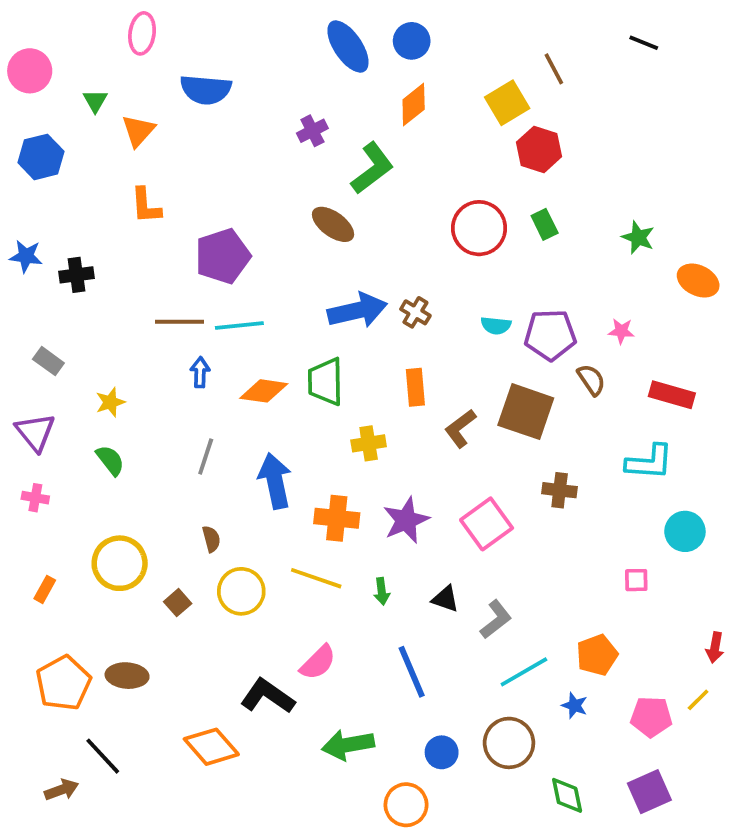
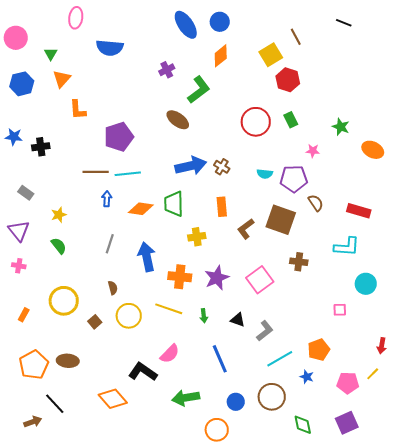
orange triangle: (138, 131) -> (62, 79), moved
pink star: (621, 331) -> (313, 151), moved

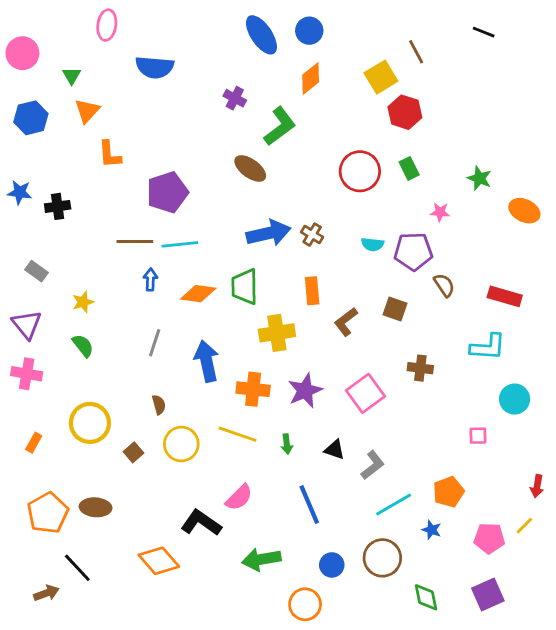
purple cross: (167, 70) -> (235, 98), turned -35
brown square: (281, 220) -> (395, 309), size x0.6
yellow cross: (197, 237) -> (277, 333), size x1.4
pink cross: (19, 266) -> (27, 374), size x1.5

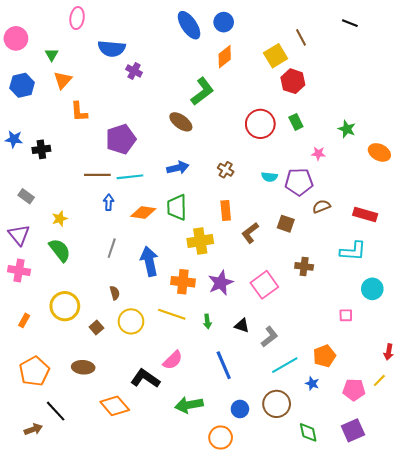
purple cross: (235, 98) -> (134, 71), moved
blue arrow: (268, 233) -> (178, 168), moved, size x0.7
brown semicircle: (444, 285) -> (321, 206), turned -78
green semicircle: (83, 346) -> (60, 250), size x1.4
brown ellipse: (96, 507) -> (83, 367), moved

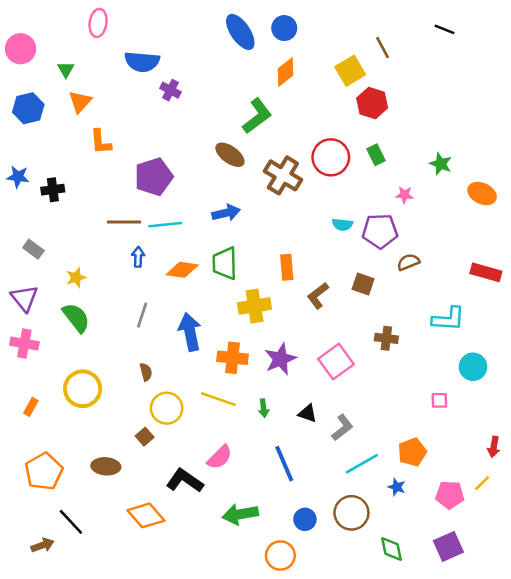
brown cross: (226, 170) -> (283, 175), moved, size x1.8
red rectangle: (365, 215) -> (486, 272), moved
brown square: (96, 328) -> (145, 437), moved

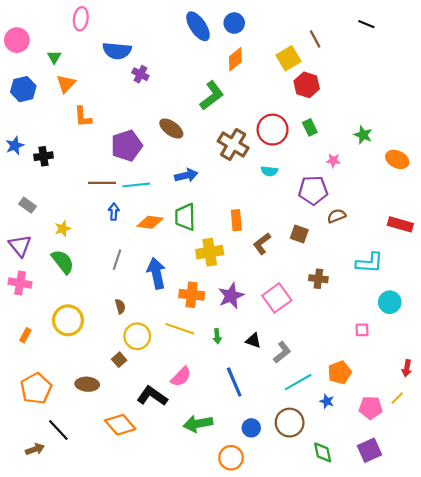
brown ellipse: (230, 155) -> (171, 129), moved
blue star: (18, 177) -> (15, 146), turned -30
cyan semicircle: (342, 225) -> (269, 171), moved

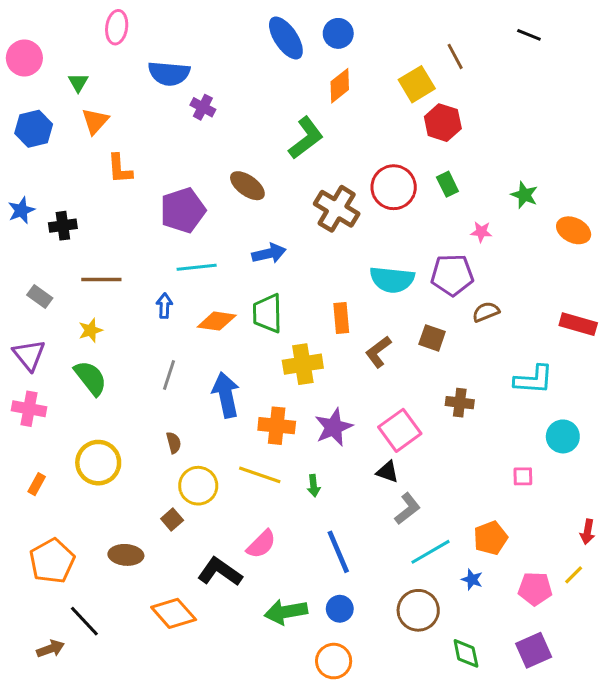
cyan semicircle: (269, 171) -> (392, 280), moved, size x1.8
brown line: (102, 183) -> (101, 280), moved
black triangle: (253, 341) -> (387, 472), moved
blue circle: (251, 428) -> (340, 609), moved

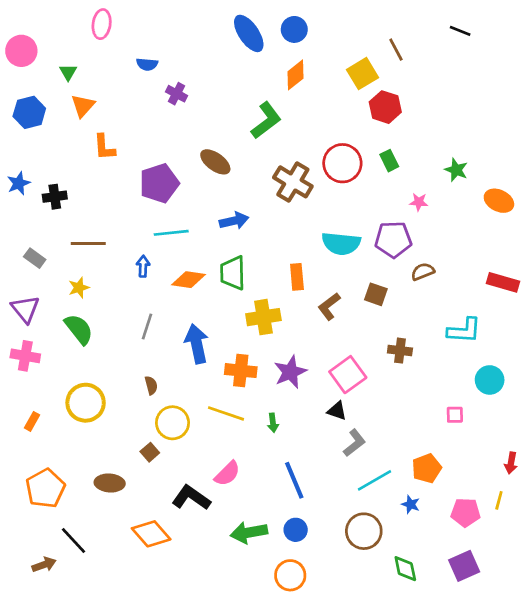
blue semicircle: (169, 73) -> (147, 64), size x0.6
yellow line: (574, 575) -> (499, 500), turned -30

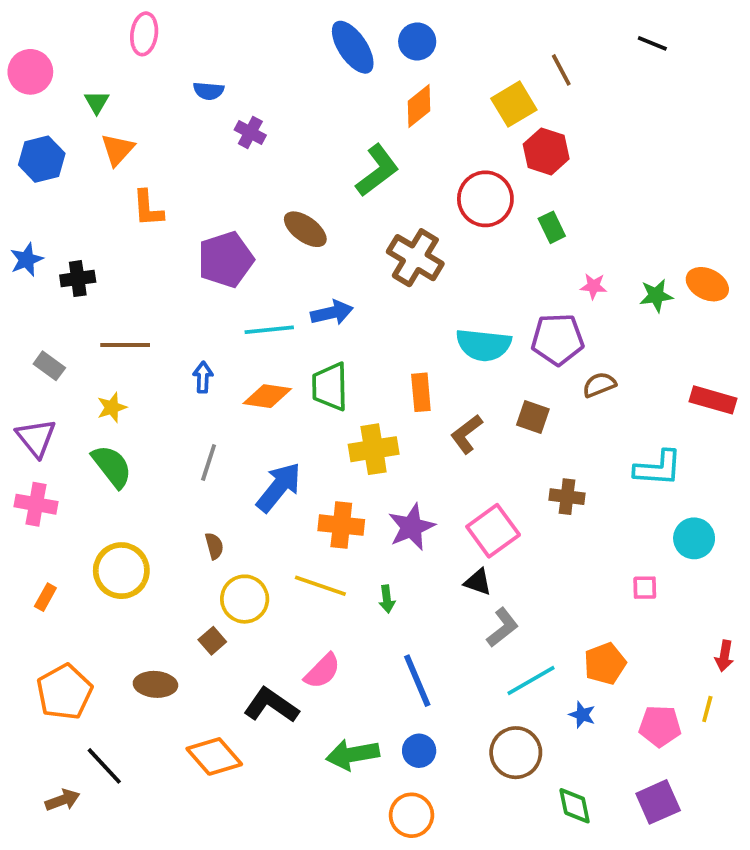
red circle: (342, 163) -> (485, 199), moved
green star: (456, 170) -> (656, 296), moved, turned -30
cyan line: (171, 233) -> (269, 330), moved
blue arrow: (197, 344) -> (279, 487), turned 51

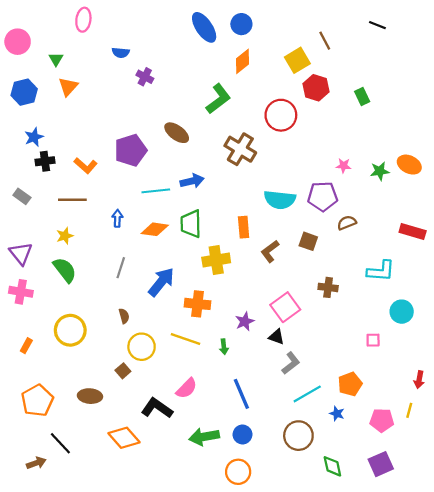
orange L-shape: (148, 208) -> (86, 166), moved, turned -45
green rectangle: (552, 227) -> (362, 97), moved
blue star: (27, 260) -> (34, 137), moved
gray rectangle: (49, 366) -> (22, 196), moved
purple star: (411, 527) -> (245, 321), moved, size x0.7

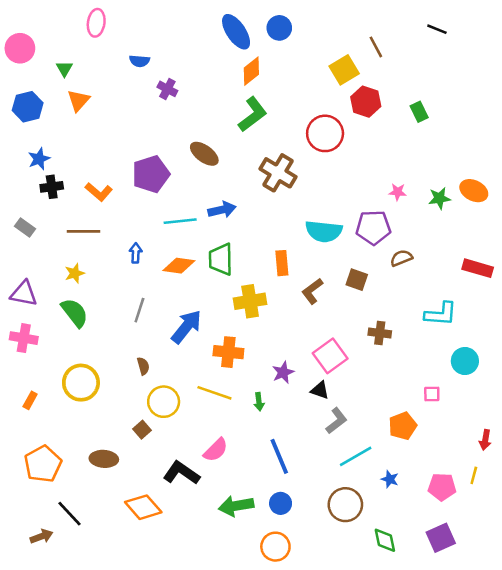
orange diamond: (243, 61) -> (251, 71), moved
purple triangle: (21, 253) -> (24, 294), turned -40
orange pentagon: (350, 384) -> (403, 426), moved

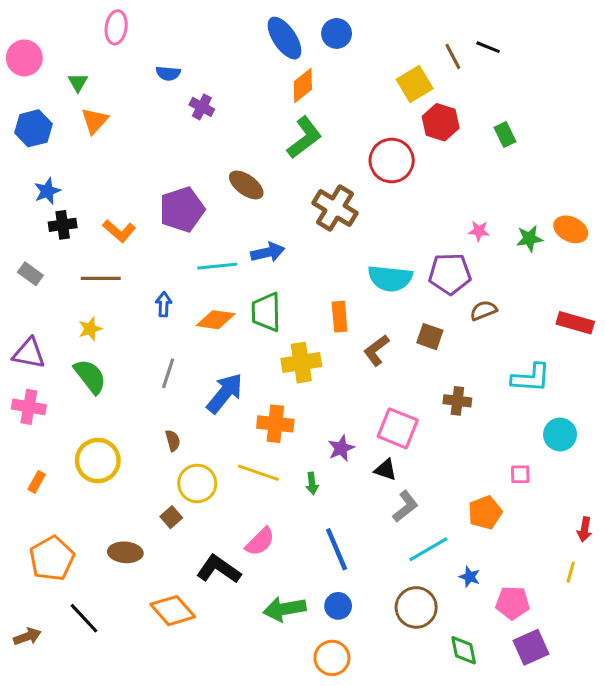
black line: (437, 29) -> (488, 47), moved
pink square: (330, 356) -> (398, 428), turned -32
pink pentagon: (442, 487) -> (513, 603), moved
brown arrow: (42, 536) -> (27, 637), moved

